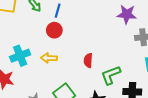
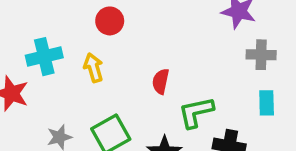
yellow arrow: (49, 58) -> (94, 68), turned 63

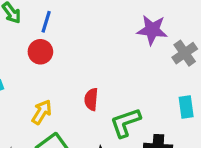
gray cross: (261, 55) -> (185, 53), moved, turned -30
yellow arrow: (94, 68) -> (42, 112), moved, turned 55

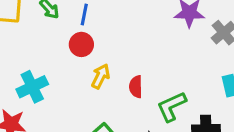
yellow arrow: (42, 112) -> (101, 76), moved

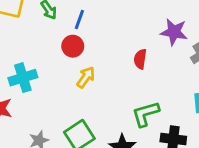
red semicircle: (136, 87) -> (140, 59), moved

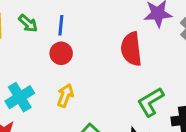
red semicircle: (140, 59) -> (131, 49), size x1.6
yellow arrow: (86, 77) -> (65, 95), moved

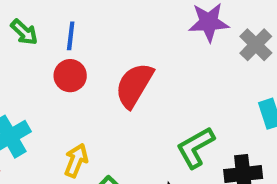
red semicircle: (131, 49) -> (134, 85), moved, turned 36
yellow arrow: (65, 95) -> (76, 160), moved

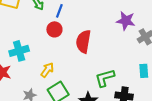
red semicircle: (134, 85) -> (83, 41), turned -35

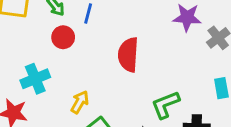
red circle: (54, 29) -> (63, 37), moved

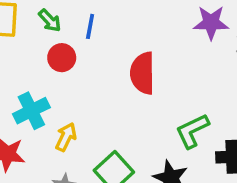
yellow arrow: (80, 102) -> (66, 137), moved

